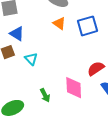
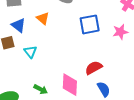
orange triangle: (59, 23) -> (43, 18), moved
green arrow: (45, 95) -> (41, 89), turned -40

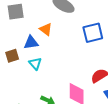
blue triangle: (19, 25) -> (31, 43), moved, turned -42

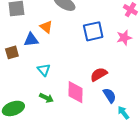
cyan triangle: (35, 63) -> (44, 70), moved

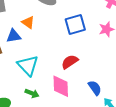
cyan triangle: (44, 70) -> (28, 65), size x1.6
red semicircle: (99, 74) -> (70, 62), moved

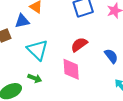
blue semicircle: (95, 88) -> (111, 56), moved
green arrow: (32, 93) -> (35, 78), moved

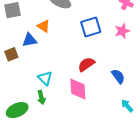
cyan triangle: (37, 50) -> (45, 78), moved, size x0.7
green arrow: (35, 78) -> (41, 97), turned 56

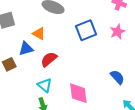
red semicircle: (86, 64) -> (49, 59), moved

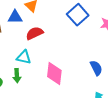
blue square: (86, 30) -> (78, 15), turned -35
cyan triangle: (45, 85) -> (24, 57), turned -42

